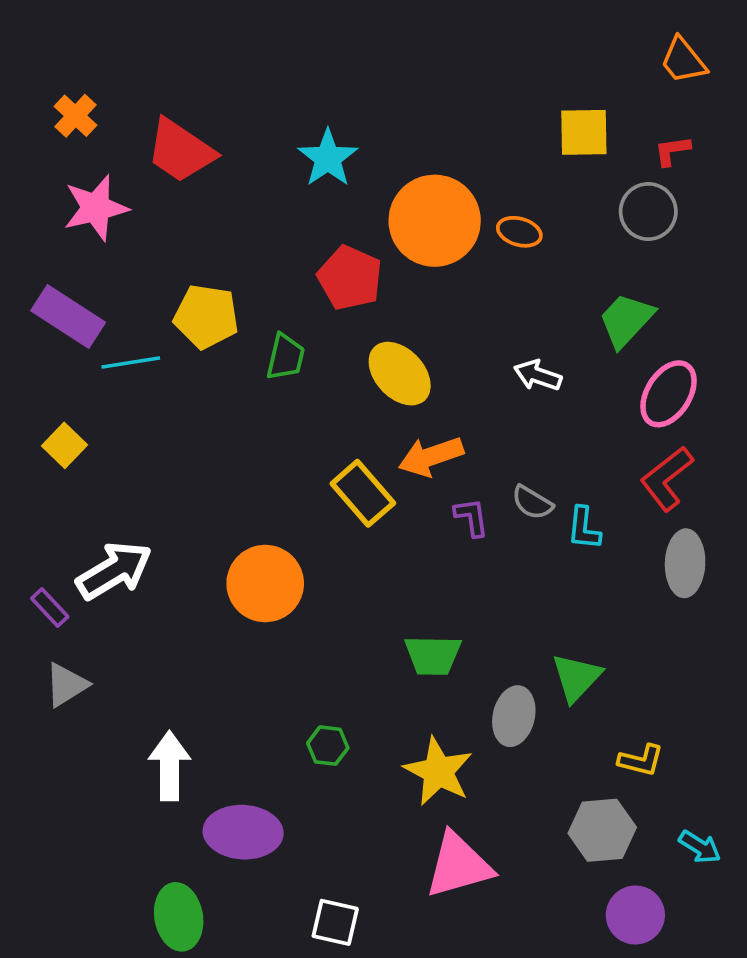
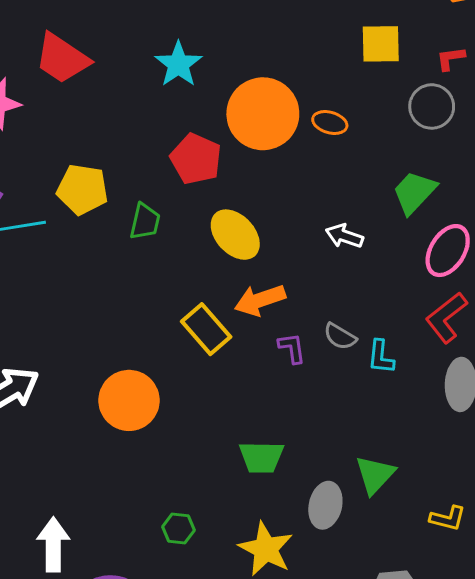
yellow L-shape: (641, 760) -> (448, 518), moved

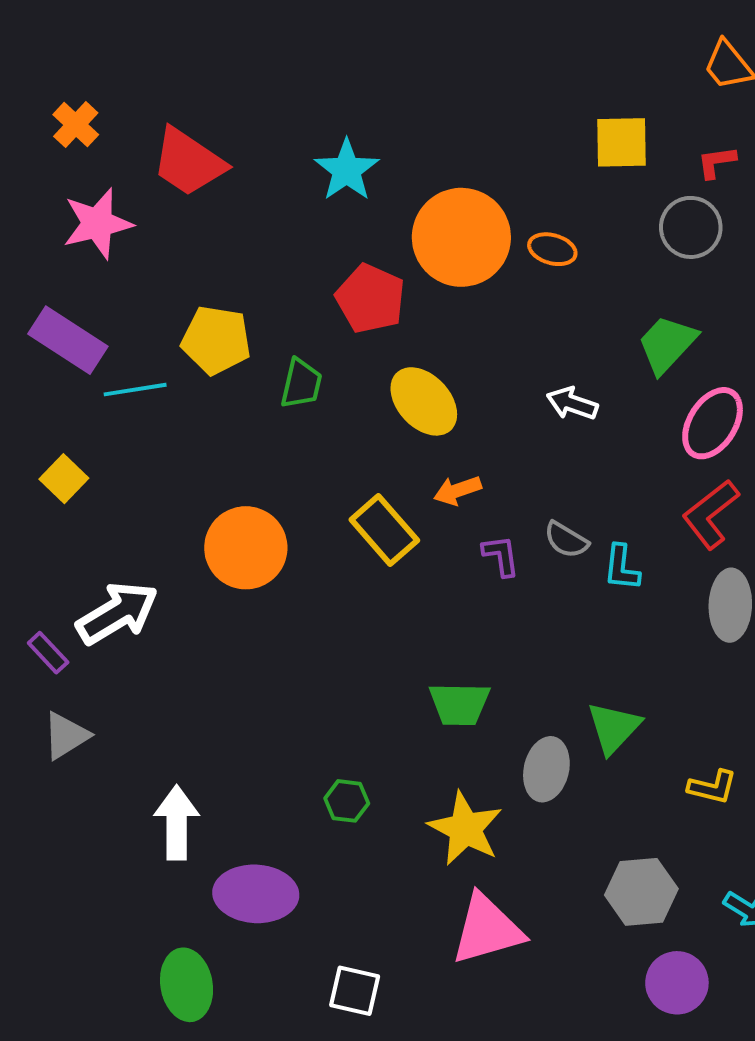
orange arrow: (260, 300) -> (457, 490), size x0.7
orange circle: (129, 400) -> (246, 548), moved

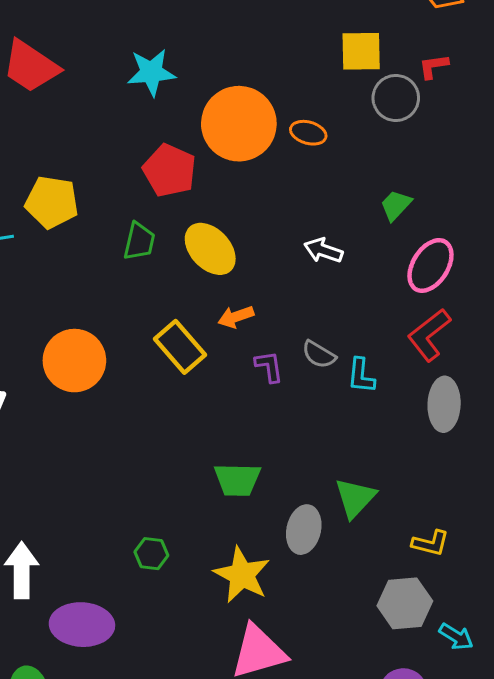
cyan star: (347, 170) -> (151, 72), turned 30
gray circle: (691, 227) -> (396, 98), moved
green trapezoid: (667, 344) -> (396, 205), size x0.7
green trapezoid: (301, 384) -> (139, 241), moved
gray hexagon: (641, 892) -> (405, 603), moved

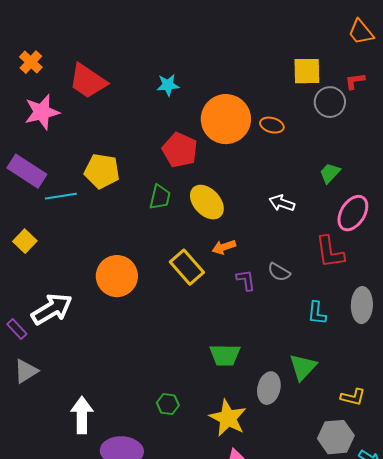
cyan star: (151, 72) -> (168, 85), size x0.7
red L-shape: (429, 335) -> (330, 252), moved, turned -60
cyan L-shape: (361, 376) -> (317, 313), moved

